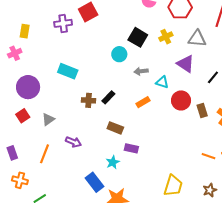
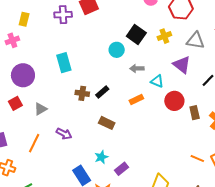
cyan rectangle: (68, 71) -> (64, 63), turned 48
purple rectangle: (131, 148) -> (121, 169), moved, turned -56

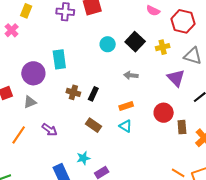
pink cross: (12, 40) -> (12, 30), turned -32
cyan circle: (117, 50) -> (108, 44), moved
purple circle: (23, 75) -> (33, 73), moved
cyan triangle: (157, 81) -> (126, 126), moved
black rectangle: (102, 92) -> (93, 94), turned -32

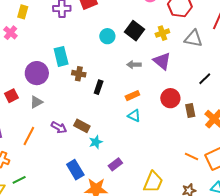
purple triangle: (176, 78) -> (162, 61), moved
brown cross: (73, 92) -> (79, 74), moved
brown rectangle: (93, 125) -> (82, 126), moved
cyan star: (83, 158) -> (96, 142), moved

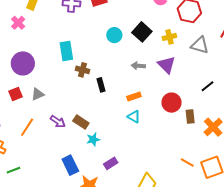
purple circle: (37, 73) -> (23, 63), moved
black rectangle: (99, 87) -> (101, 85), turned -40
red square: (11, 96) -> (16, 94), moved

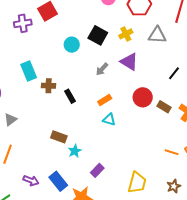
gray arrow: (138, 66) -> (102, 69), turned -40
brown rectangle: (190, 117) -> (164, 107), turned -40
purple arrow: (58, 122) -> (31, 181), moved

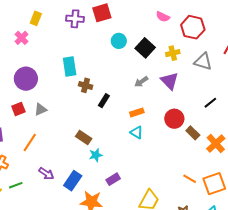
cyan circle: (72, 45) -> (119, 41), moved
black rectangle: (70, 96) -> (104, 101), turned 48
blue rectangle: (58, 181) -> (73, 181), turned 60

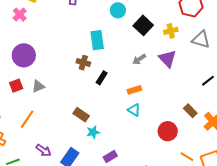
cyan circle: (119, 41) -> (118, 10), moved
cyan rectangle: (70, 66) -> (97, 40), moved
red circle: (174, 119) -> (168, 131), moved

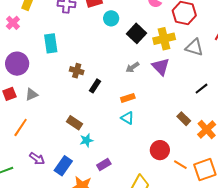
yellow cross: (171, 31) -> (164, 39), size x1.5
cyan rectangle: (97, 40) -> (51, 43), moved
red circle: (168, 131) -> (160, 150), moved

